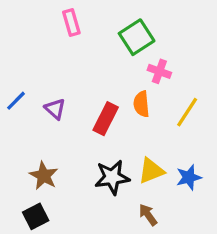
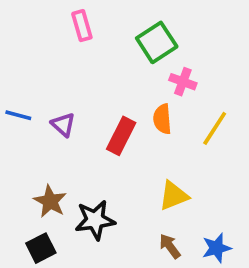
blue line: (16, 101) -> (18, 115), turned 60
black star: (112, 177) -> (95, 220), moved
blue star: (189, 177) -> (217, 248), moved

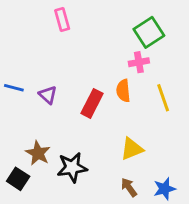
green square: (157, 42) -> (149, 32), moved
pink cross: (183, 82) -> (139, 62), turned -30
yellow line: (215, 128) -> (163, 98), turned -52
black square: (41, 248) -> (18, 179), moved, turned -30

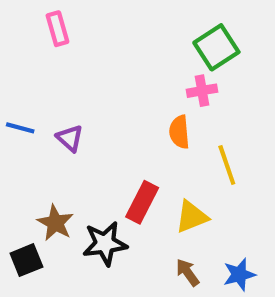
pink rectangle: (62, 20) -> (57, 29), moved
yellow line: (163, 98) -> (227, 165), moved
red rectangle: (92, 103) -> (142, 202), moved
black square: (18, 179) -> (26, 260), turned 35

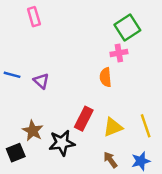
yellow line: (227, 165) -> (146, 126), moved

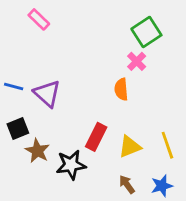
pink rectangle: (34, 17) -> (39, 19), turned -30
pink cross: (119, 53) -> (137, 61), turned -35
purple triangle: (41, 81) -> (47, 94), size x1.5
black square: (16, 153) -> (18, 128), moved

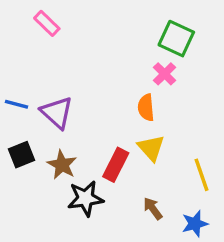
green square: (146, 32) -> (176, 39), turned -32
yellow triangle: (130, 147) -> (151, 148), moved, turned -50
brown star: (37, 151) -> (62, 165), moved
brown arrow: (127, 184) -> (153, 208), moved

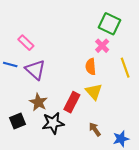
pink rectangle: (47, 23) -> (26, 43), moved
black square: (22, 155) -> (17, 121), moved
yellow line: (202, 175) -> (125, 68), moved

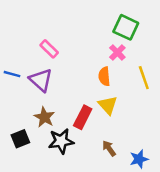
pink rectangle: (26, 43) -> (49, 49), moved

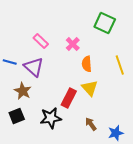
pink cross: (117, 52) -> (73, 44), moved
brown star: (44, 117) -> (23, 91), moved

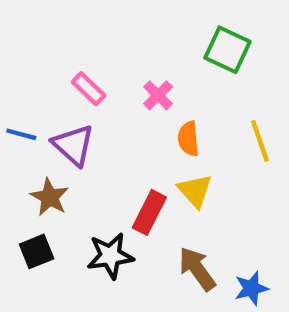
brown arrow: (91, 124) -> (197, 269), size x1.5

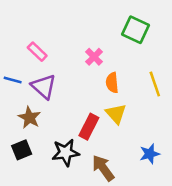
pink rectangle: (89, 89) -> (37, 52), moved
brown arrow: (197, 269) -> (103, 168), moved
blue star: (251, 288) -> (150, 154), moved

